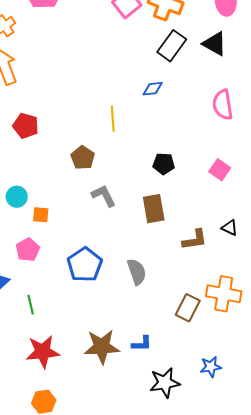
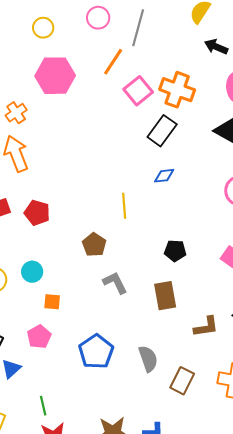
black rectangle: (172, 46) -> (162, 131), moved
cyan circle: (17, 197) -> (32, 272), moved
green line: (31, 305) -> (43, 406), moved
brown rectangle: (188, 308) -> (182, 381), moved

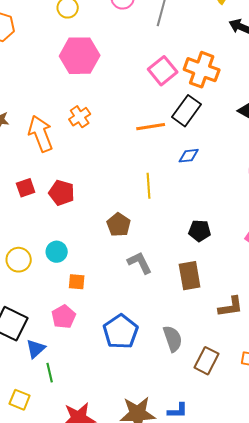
orange line: (113, 62) -> (151, 127), moved, turned 48
orange cross: (16, 113) -> (80, 117), moved
green line: (43, 406) -> (50, 373), moved

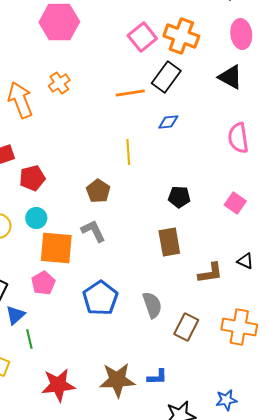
red pentagon: (62, 193) -> (32, 178), moved, turned -30
gray L-shape: (140, 263) -> (93, 231), moved
orange square: (77, 282) -> (56, 248), size x2.0

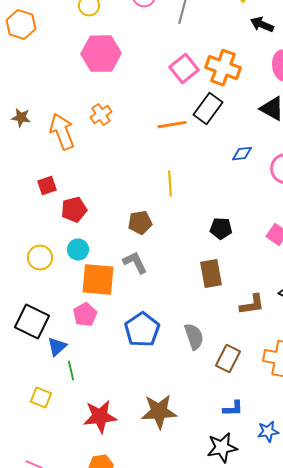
blue diamond: (168, 122) -> (242, 154), moved
brown pentagon: (98, 191) -> (140, 223), turned 30
blue L-shape: (157, 377) -> (233, 409), moved

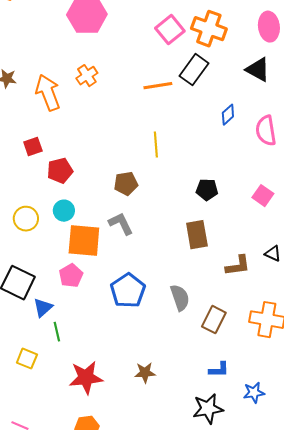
blue diamond: (242, 154) -> (228, 115), turned -35
brown star: (159, 412) -> (145, 373), size x0.6

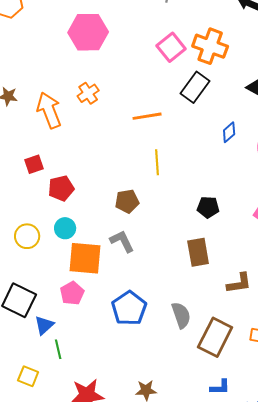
orange line: (158, 86) -> (147, 116), moved
brown rectangle: (214, 320) -> (215, 337), size x1.4

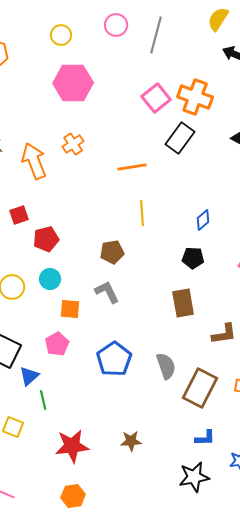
blue diamond: (229, 132) -> (203, 220), moved
orange square: (85, 258) -> (70, 309), size x0.6

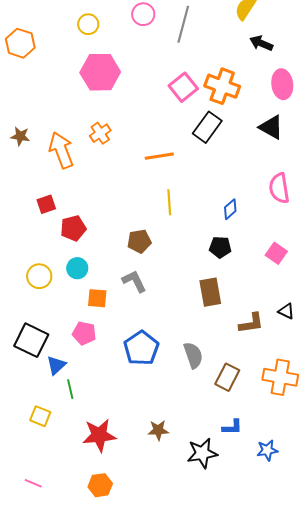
pink pentagon: (57, 344) -> (84, 333), turned -30
brown rectangle: (200, 388) -> (227, 377), size x0.7
black star: (194, 477) -> (202, 453), moved

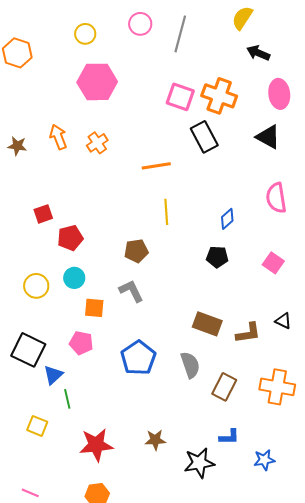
pink square: (183, 87) -> (180, 97), turned -32
black rectangle: (207, 127) -> (204, 137), turned -64
orange arrow: (61, 150) -> (58, 137), moved, size x0.7
brown rectangle: (210, 292) -> (207, 324), moved, turned -60

